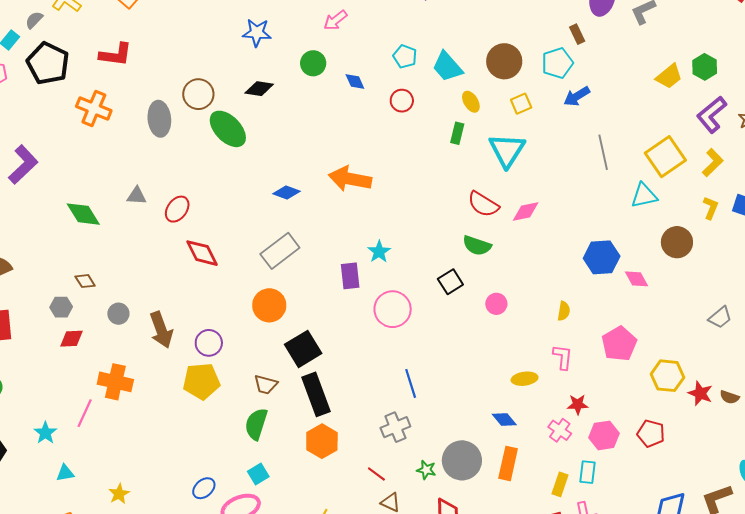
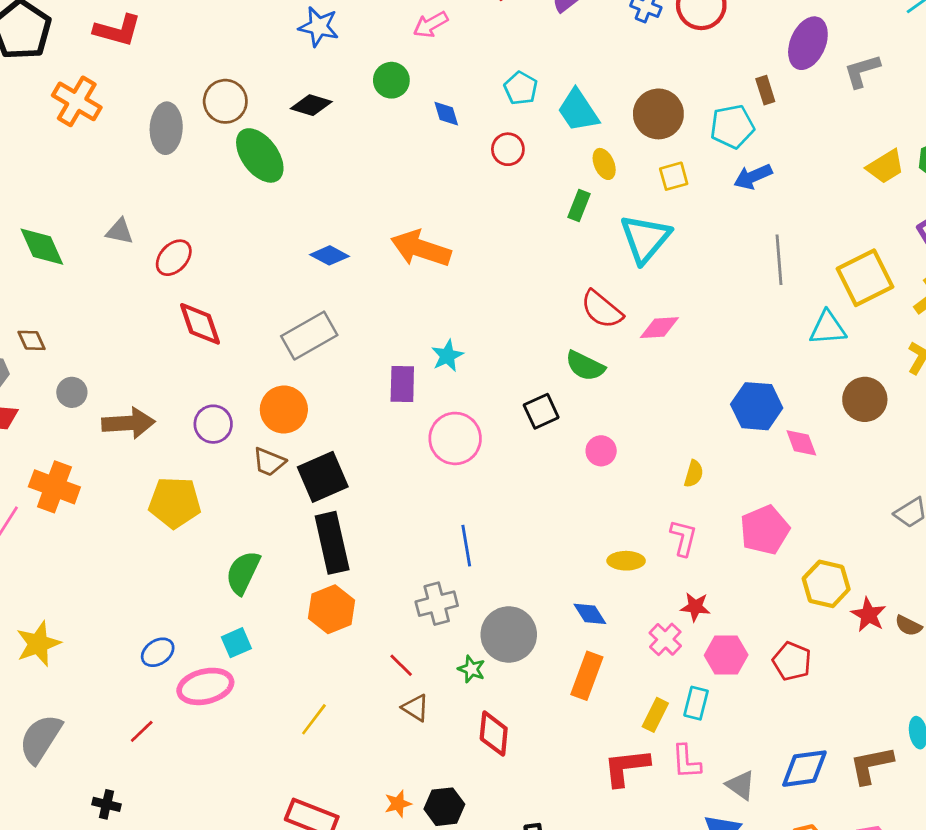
brown arrow: (161, 330) -> (128, 423), turned -81
purple circle: (209, 343) -> (213, 424), moved
brown trapezoid: (266, 385) -> (269, 462), moved
gray circle: (462, 460) -> (509, 634), moved
yellow star: (119, 494) -> (38, 644), size x1.5

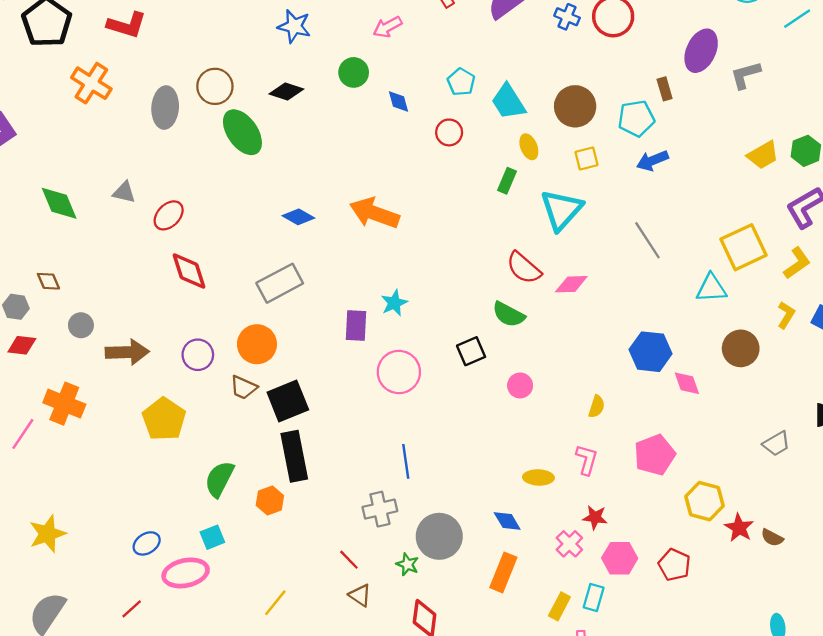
gray line: (779, 260) -> (647, 240), moved, turned -30
yellow pentagon: (175, 502) -> (164, 419), turned 30
orange hexagon: (331, 609) -> (270, 500), moved, size x0.7

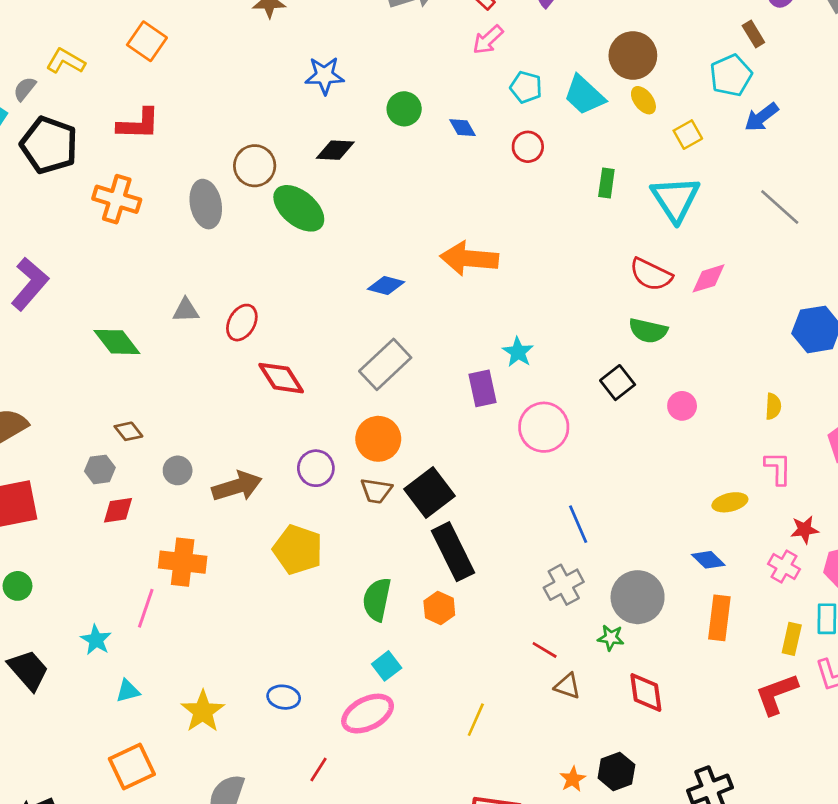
pink arrow: (387, 27) -> (488, 40), moved
brown circle: (575, 106) -> (633, 56), moved
yellow ellipse: (529, 147) -> (643, 100), moved
blue ellipse: (147, 543) -> (284, 697), moved, turned 56

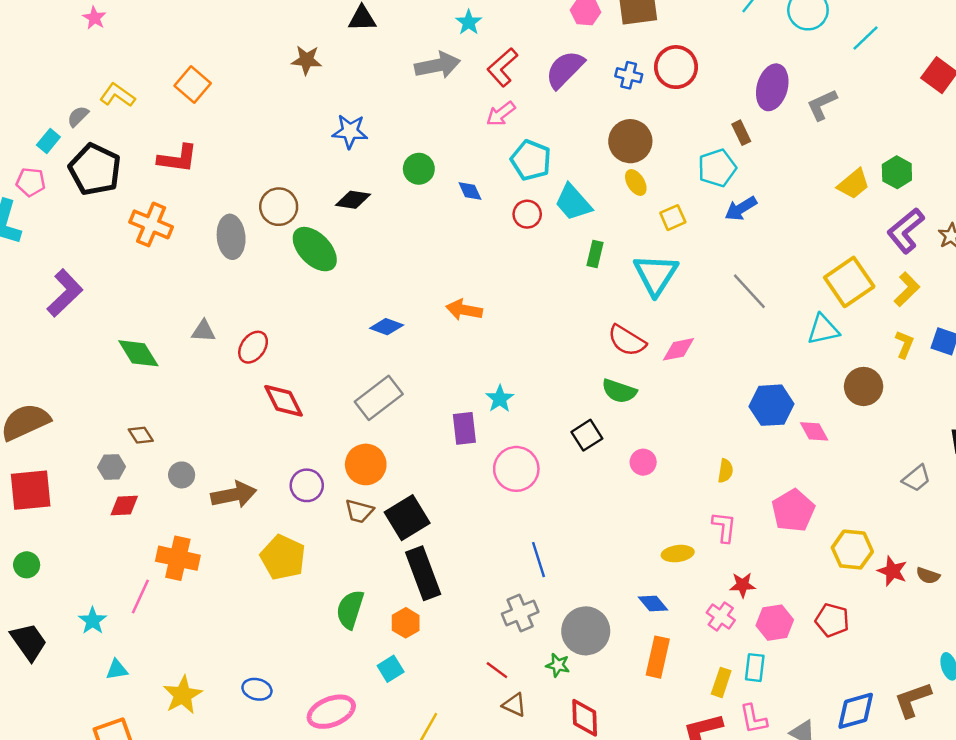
cyan pentagon: (526, 87) -> (531, 160), size x1.4
cyan trapezoid: (584, 95) -> (573, 202), moved
orange arrow: (469, 259) -> (464, 310), size x0.7
cyan square: (387, 666) -> (391, 669), moved

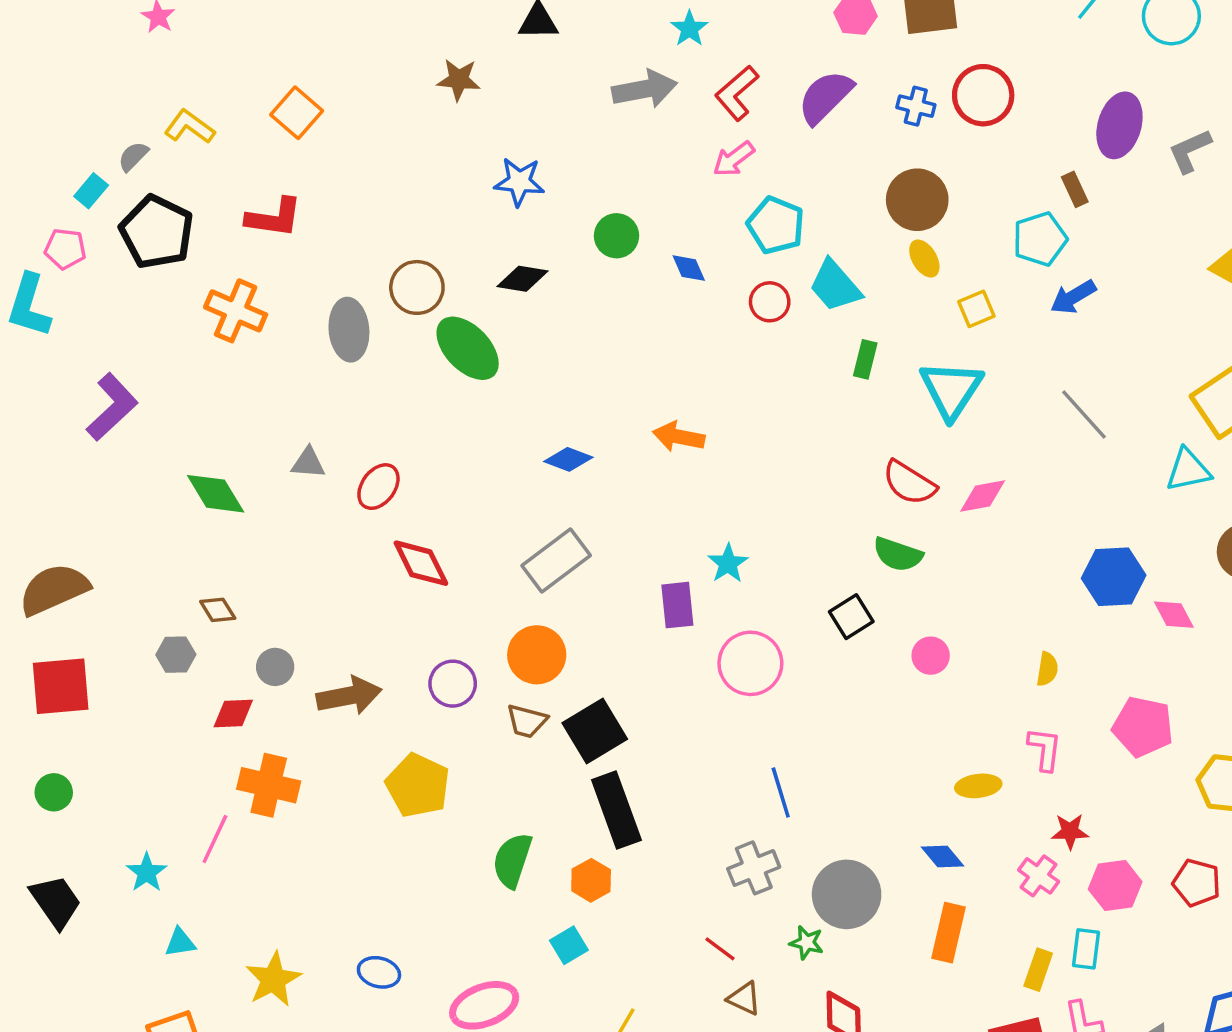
red diamond: (124, 506) -> (233, 713), moved
pink pentagon: (793, 511) -> (1143, 727), turned -30

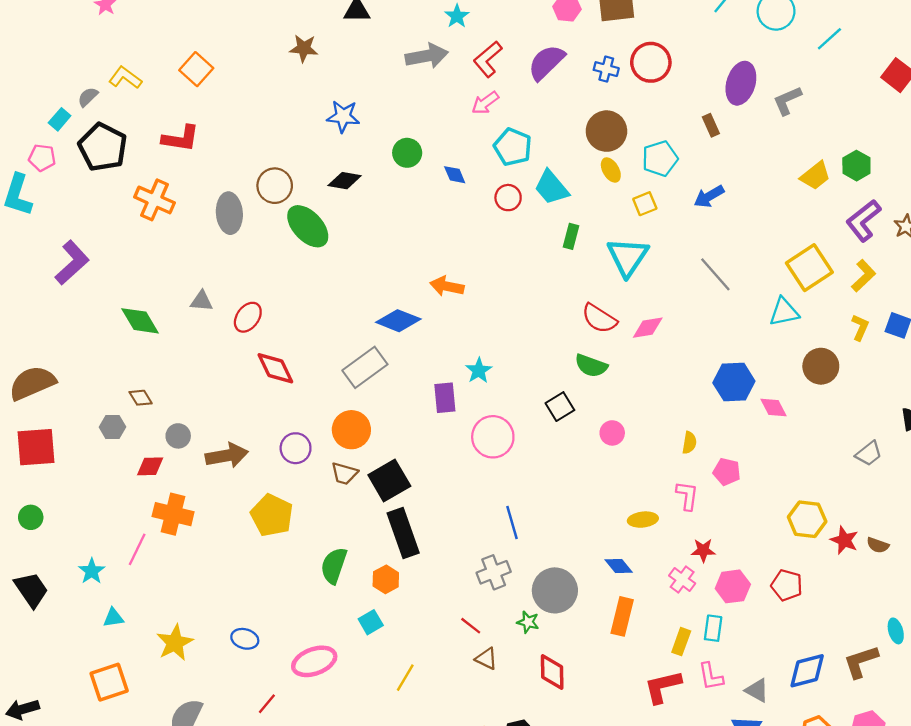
cyan pentagon: (1040, 239) -> (660, 159), moved
blue diamond: (568, 459) -> (398, 321), moved, size x1.4
pink pentagon: (1143, 727) -> (727, 472), moved, size x0.7

